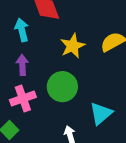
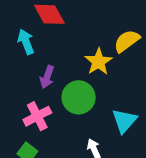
yellow star: (73, 46) -> (99, 62), moved
purple arrow: (22, 65) -> (47, 77), moved, turned -150

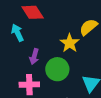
pink cross: (37, 116) -> (29, 85), turned 30

